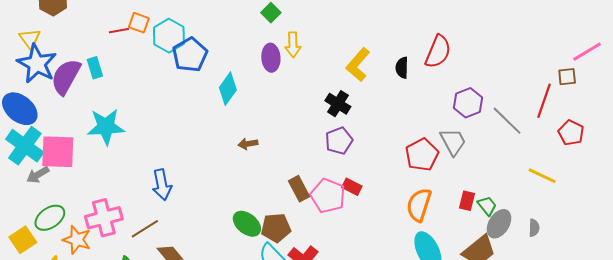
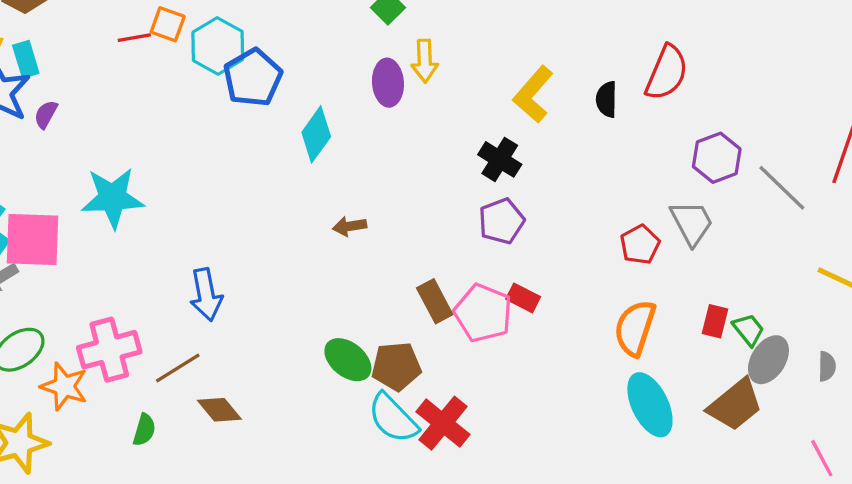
cyan rectangle: (95, 68) -> (26, 59), moved
purple semicircle: (66, 77) -> (46, 114), size x0.5
red pentagon: (422, 155) -> (640, 245), size x0.7

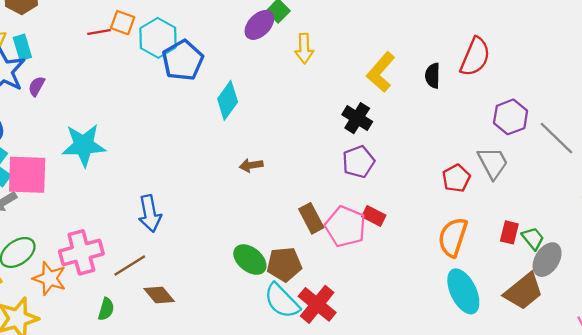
purple ellipse: (388, 83) -> (259, 25), moved, turned 48

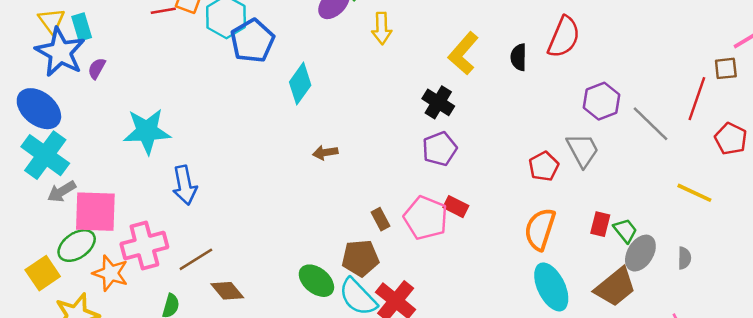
pink square: (27, 175) -> (95, 212), moved
blue arrow: (150, 214) -> (185, 185), moved
brown rectangle: (311, 218) -> (380, 219), moved, size x0.7
green ellipse: (250, 260) -> (316, 281), moved

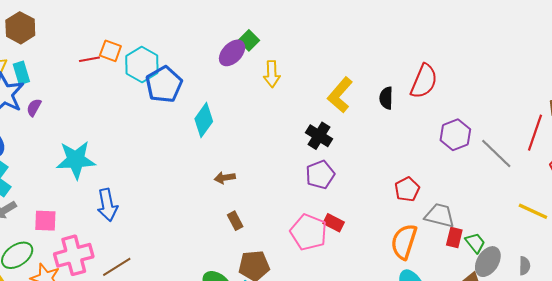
gray trapezoid: (583, 150) -> (440, 215), moved, turned -48
pink square: (95, 212) -> (45, 221), moved, size x0.6
brown rectangle: (380, 219) -> (235, 221), moved

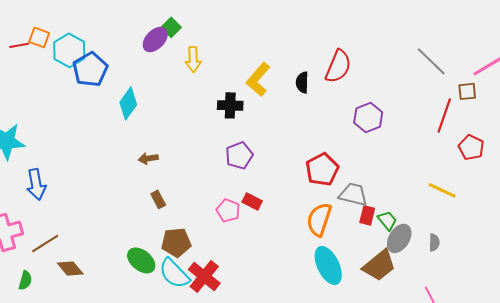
black cross: (319, 136) -> (230, 105), moved, turned -30
gray line: (496, 154) -> (431, 61), moved
red pentagon: (407, 189) -> (322, 169), size x1.4
pink pentagon: (309, 232) -> (228, 210), size x0.7

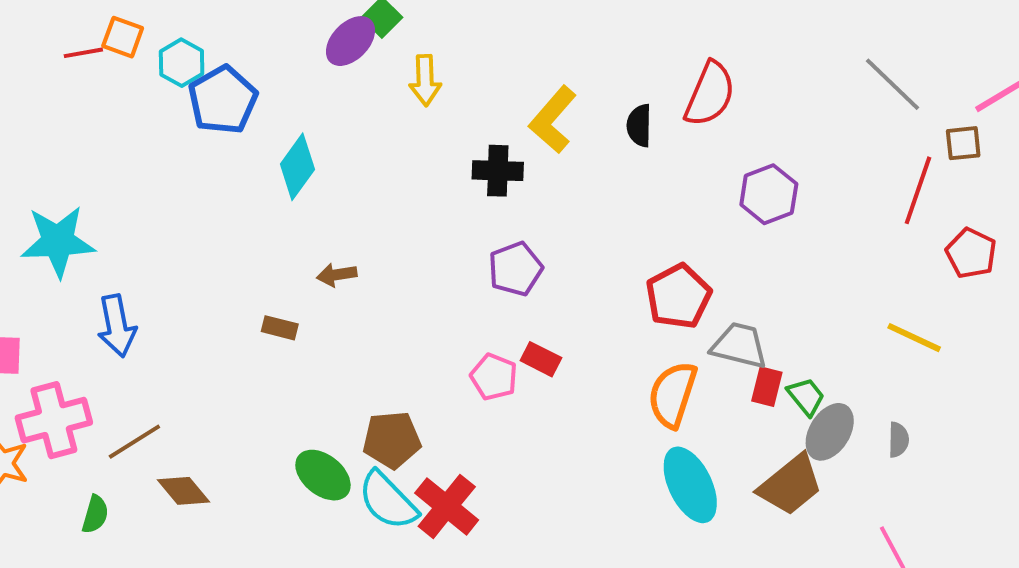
cyan hexagon: (69, 50) -> (182, 63), size x0.7
brown rectangle: (158, 199) -> (280, 328), moved, turned -48

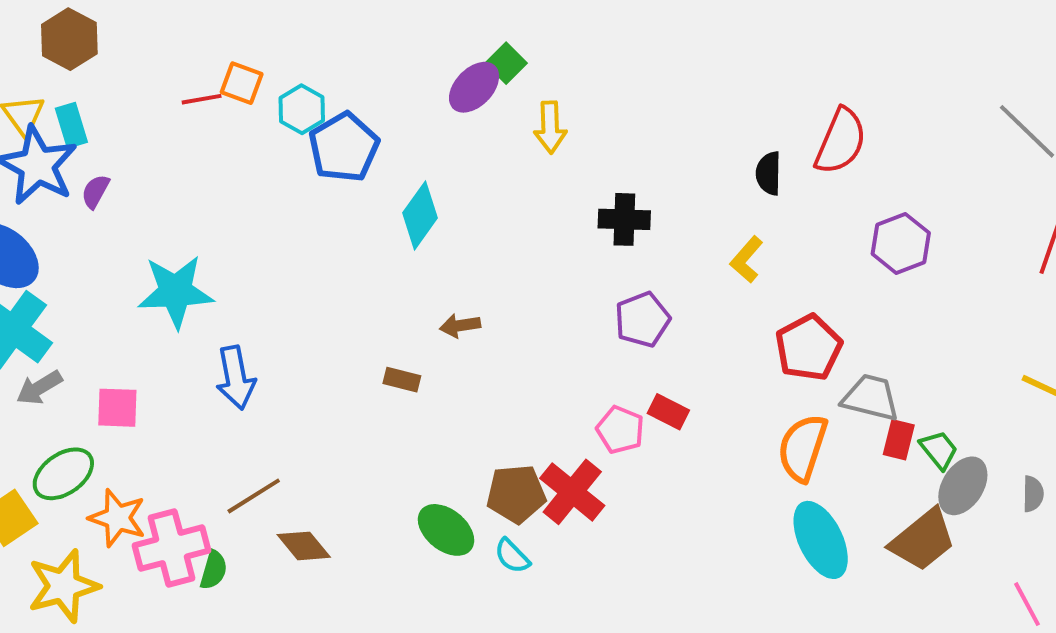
yellow L-shape: (553, 120) -> (747, 259), moved, size x0.7
pink cross: (54, 420) -> (172, 548), moved
cyan semicircle: (388, 501) -> (512, 556), size x0.6
red cross: (447, 506) -> (572, 492), moved

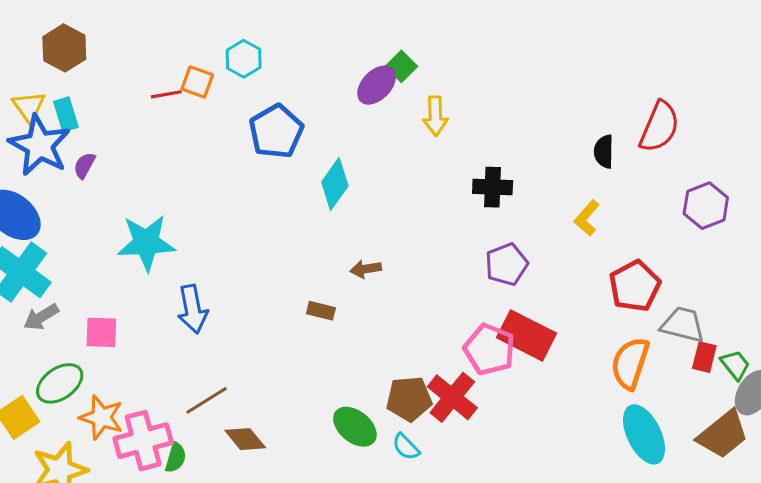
cyan hexagon: (302, 109) -> (244, 59), moved
red rectangle: (668, 412) -> (527, 335), size x1.8
pink pentagon: (620, 430) -> (489, 349), size x1.4

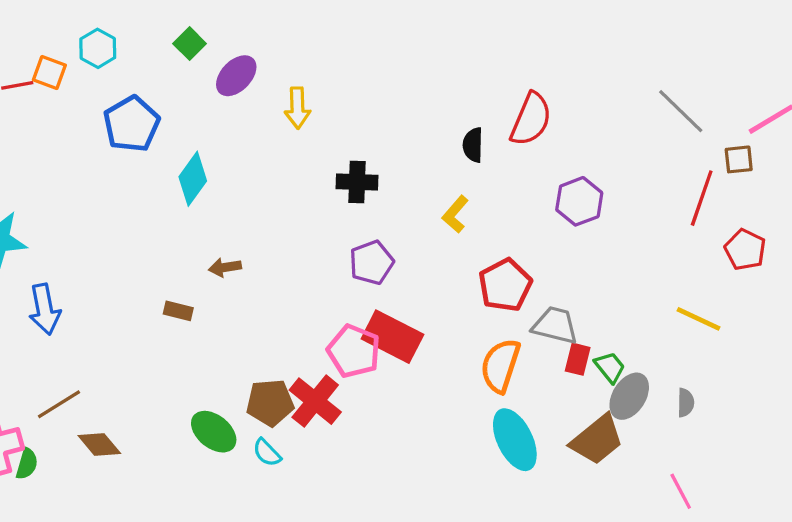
green square: (401, 66) -> (190, 44), moved

